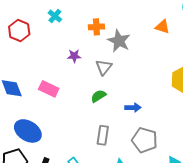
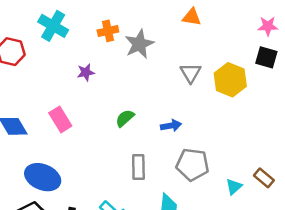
cyan cross: (55, 16) -> (53, 26), size x1.6
gray star: (119, 41) -> (139, 44), turned 30
gray triangle: (104, 67) -> (191, 73), moved
pink rectangle: (49, 89) -> (60, 119), turned 42

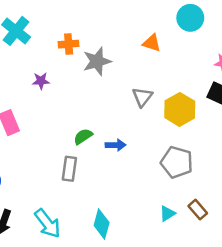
green semicircle: (125, 118) -> (83, 136), moved
gray pentagon: (192, 164) -> (177, 162), moved
gray rectangle: (138, 167) -> (69, 169), moved

